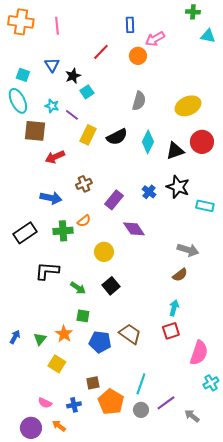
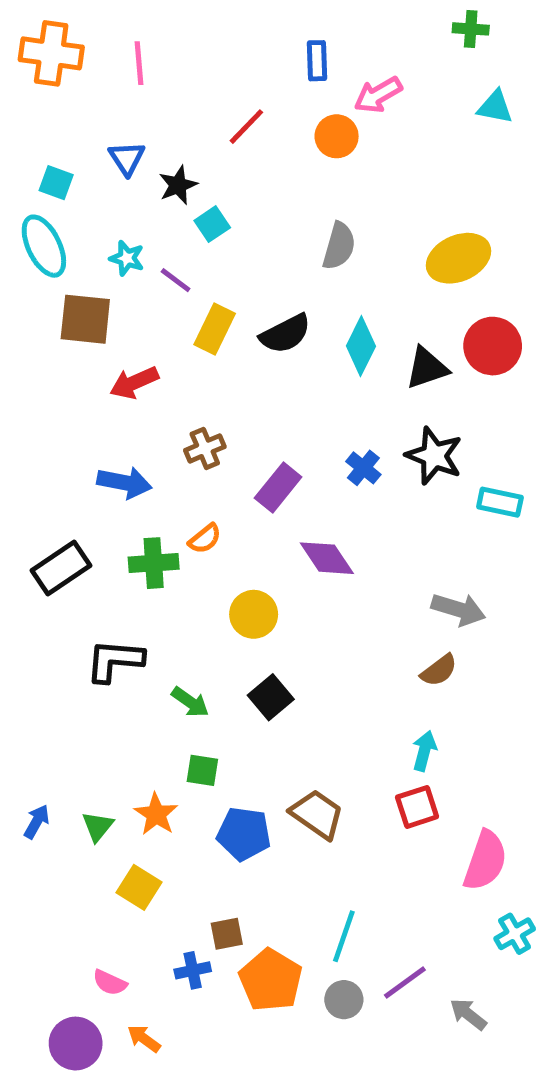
cyan triangle: (208, 36) -> (495, 107), moved
blue cross: (74, 405) -> (193, 970), moved

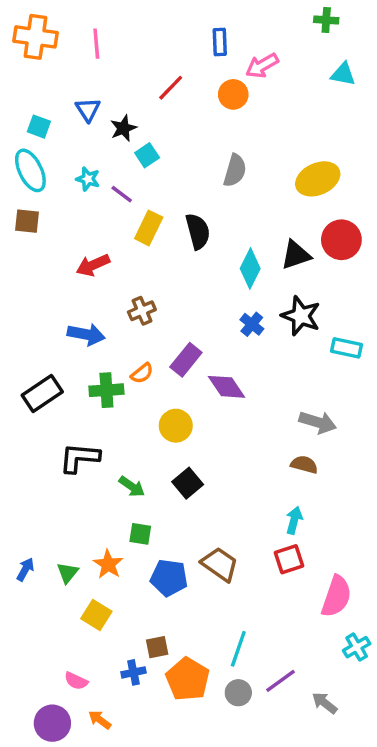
brown square: (85, 319) -> (27, 221), moved, size x0.7
black semicircle: (285, 334) -> (198, 231), turned -78
cyan diamond: (361, 346) -> (250, 268), moved
purple rectangle: (278, 487) -> (186, 360), moved
brown semicircle: (439, 670) -> (304, 465), turned -128

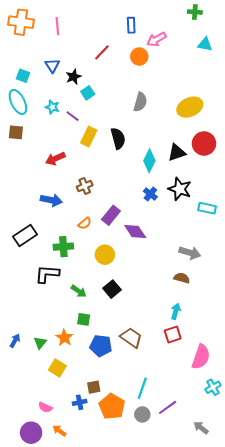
green cross: (106, 390) -> (63, 247), moved
gray arrow: (325, 703) -> (201, 428), moved

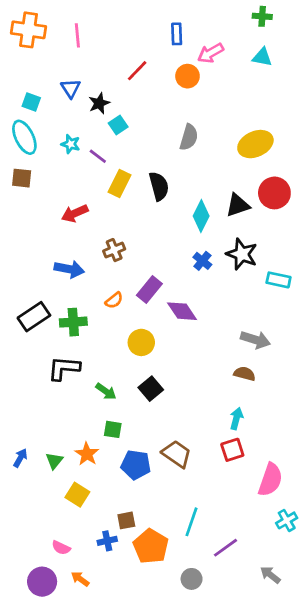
cyan triangle: (205, 44) -> (262, 57), moved
green cross: (63, 247) -> (73, 322), moved
gray circle: (142, 414) -> (192, 579), moved

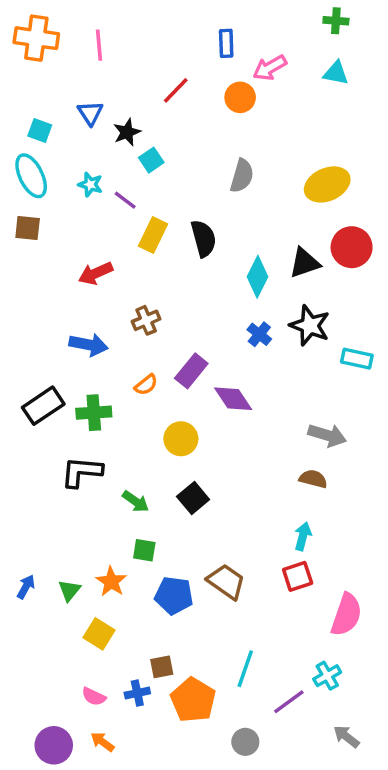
cyan cross: (287, 520) -> (327, 676), moved
pink semicircle: (61, 548) -> (94, 697), moved

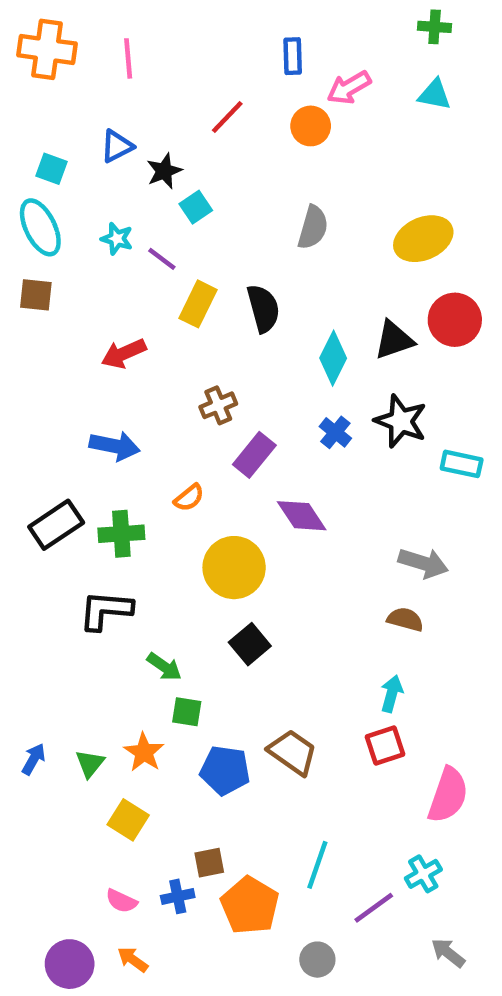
blue triangle: (90, 113) -> (117, 146), turned 36
brown cross: (146, 320) -> (218, 405), moved
purple rectangle: (191, 371) -> (254, 455), moved
yellow circle: (181, 439) -> (234, 568), size x1.4
green arrow: (136, 501) -> (164, 667), moved

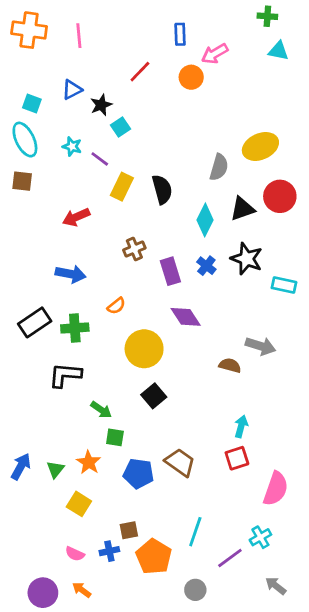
cyan triangle: (435, 94) -> (278, 51), moved
gray semicircle: (313, 227) -> (219, 167), moved
purple rectangle: (254, 455) -> (170, 271), moved, turned -56
brown semicircle: (405, 619) -> (230, 365), moved
blue arrow: (34, 759) -> (21, 467), size x1.4

